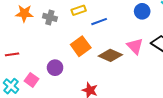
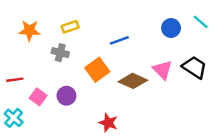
yellow rectangle: (79, 10) -> (70, 27), moved
gray cross: (50, 17) -> (60, 53), moved
pink square: (31, 80) -> (38, 97), moved

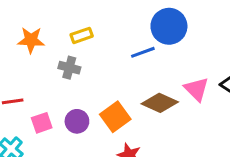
blue circle: (171, 28) -> (169, 26), moved, size x1.5
orange square: (97, 70) -> (115, 117), moved
pink square: (38, 97) -> (42, 123), turned 35

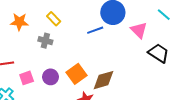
yellow rectangle: (82, 35) -> (54, 19), turned 64
pink triangle: (197, 89) -> (139, 30), moved
brown diamond: (160, 103) -> (104, 80), moved, turned -40

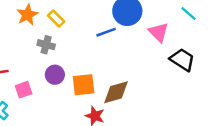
orange star: (19, 22) -> (27, 15), moved, turned -30
orange square: (76, 74) -> (84, 85), turned 30
purple circle: (51, 77) -> (55, 75), moved

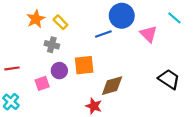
black trapezoid: (182, 60) -> (169, 79), moved
orange square: (84, 85) -> (84, 65), moved
pink square: (24, 90) -> (42, 83), moved

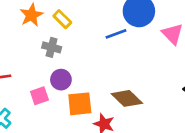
orange square: (84, 65) -> (80, 104), moved
brown diamond: (112, 86) -> (127, 98), turned 60

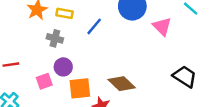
yellow rectangle: (62, 19) -> (64, 13), turned -35
blue line: (116, 34) -> (94, 26), moved, turned -30

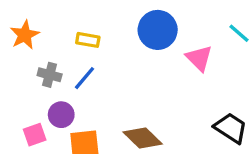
yellow rectangle: (64, 13) -> (88, 40), moved
blue line: (94, 26) -> (84, 78), moved

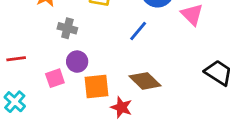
blue line: (84, 78) -> (138, 31), moved

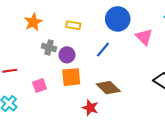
purple circle: (77, 62) -> (67, 55), moved
orange square: (97, 86) -> (71, 77), moved

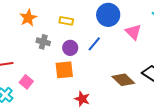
purple circle: (67, 55) -> (70, 48), moved
pink square: (40, 86) -> (26, 82), moved, turned -32
brown diamond: (108, 88) -> (123, 80), moved

